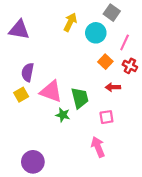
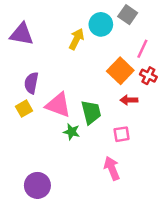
yellow arrow: (70, 22) -> (76, 39), moved
cyan circle: (96, 33) -> (101, 24), moved
orange square: (105, 62) -> (120, 71), size x1.5

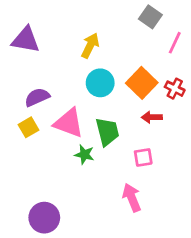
cyan circle: (101, 24) -> (100, 83), moved
pink line: (142, 49) -> (175, 43), moved
purple semicircle: (31, 83) -> (37, 97), turned 55

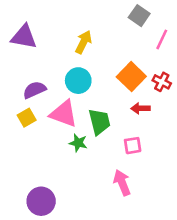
cyan circle: (100, 83) -> (78, 81), moved

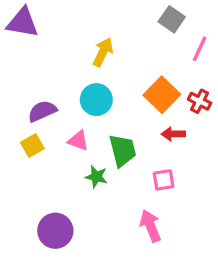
purple triangle: (24, 37) -> (23, 23), moved
pink triangle: (64, 114) -> (78, 141), size x0.6
purple circle: (41, 201) -> (55, 231), moved

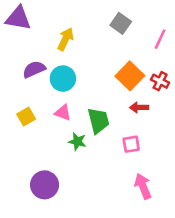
gray square: (172, 19) -> (121, 23), moved
yellow arrow: (103, 52) -> (66, 39), moved
cyan circle: (96, 100) -> (63, 79), moved
purple semicircle: (42, 111) -> (34, 69), moved
pink arrow: (150, 226) -> (143, 186), moved

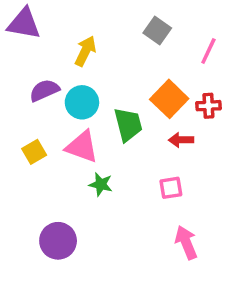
red cross: (160, 81) -> (208, 106), turned -30
pink triangle: (63, 113) -> (82, 147), size x1.5
green trapezoid: (98, 121) -> (128, 125), moved

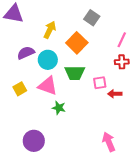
pink line: (208, 51) -> (122, 40), moved
orange square: (169, 99) -> (77, 43), moved
green trapezoid: (128, 125) -> (75, 73), turned 105
red arrow: (181, 140) -> (115, 94), moved
pink square: (171, 188) -> (100, 83), moved

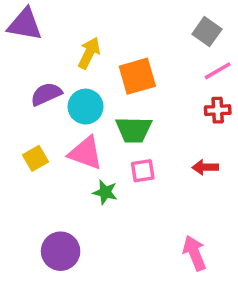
gray square: (92, 18) -> (207, 32), moved
pink line: (122, 40) -> (218, 71), turned 35
orange square: (77, 43) -> (137, 76), turned 30
pink square: (100, 83) -> (143, 171), moved

